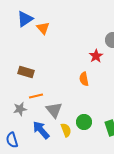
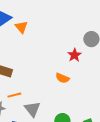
orange semicircle: (84, 79) -> (62, 78), turned -56

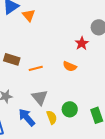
orange line: (14, 95) -> (36, 68), moved

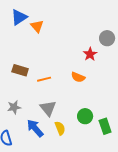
green circle: (70, 109) -> (85, 116), moved

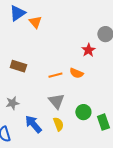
orange line: (44, 79) -> (55, 75), moved
gray triangle: (48, 108) -> (56, 101), moved

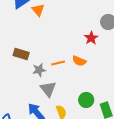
gray triangle: (56, 101) -> (48, 89), moved
gray star: (12, 103) -> (39, 70), moved

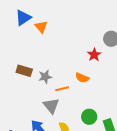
orange line: (58, 63) -> (62, 89), moved
gray star: (39, 70) -> (45, 77), moved

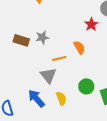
gray star: (45, 77) -> (42, 37), moved
orange semicircle: (82, 78) -> (79, 47), turned -144

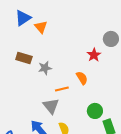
brown rectangle: (21, 40) -> (24, 58), moved
green circle: (86, 86) -> (95, 111), moved

